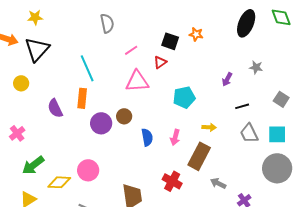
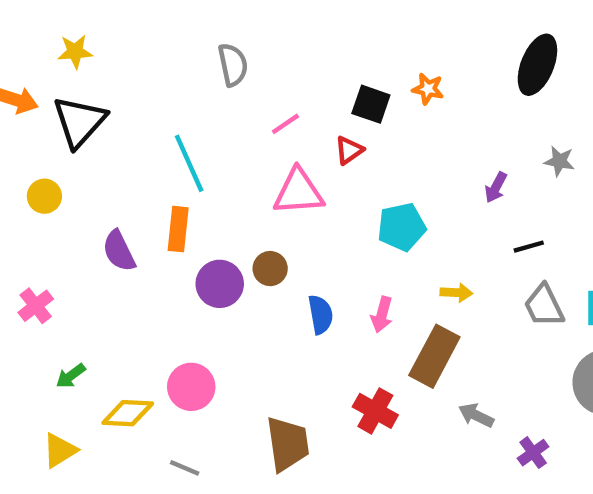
green arrow: (33, 165) -> (71, 376), size x0.6

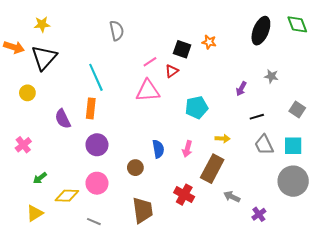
pink line: (285, 124) -> (150, 62), moved
brown circle: (270, 269) -> (135, 168), moved
purple circle: (220, 284) -> (97, 145), moved

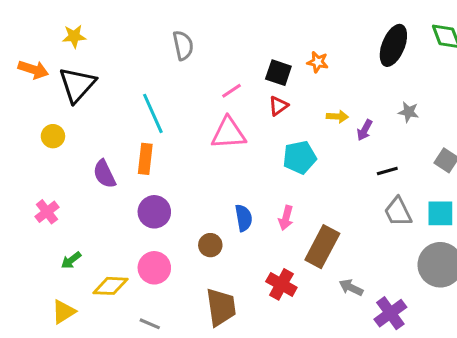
red triangle: (172, 71) -> (278, 106), moved
yellow arrow: (223, 139) -> (337, 116), moved
purple cross: (259, 214) -> (390, 313), size x1.5

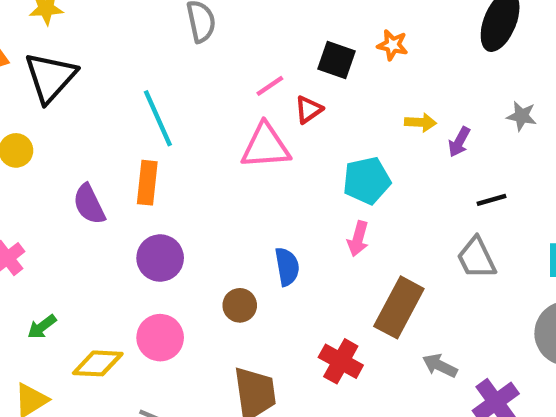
red triangle: (278, 106) -> (309, 110), moved
gray trapezoid: (398, 212) -> (476, 258), moved
pink arrow: (286, 218) -> (358, 239), moved

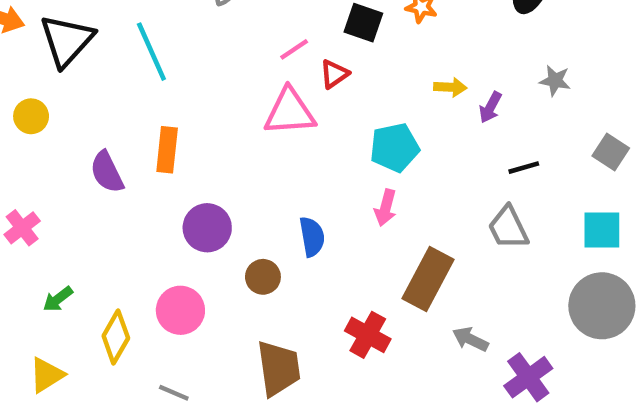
cyan line: (158, 118) -> (151, 52), moved
purple circle: (160, 258) -> (207, 228), moved
yellow diamond: (98, 363) -> (116, 337), turned -63

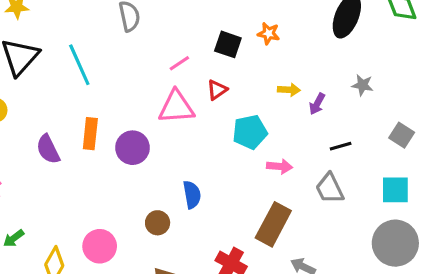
red triangle: (334, 74) -> (217, 90), moved
pink arrow: (386, 208) -> (280, 166), moved, turned -100
purple circle: (207, 228) -> (132, 148), moved

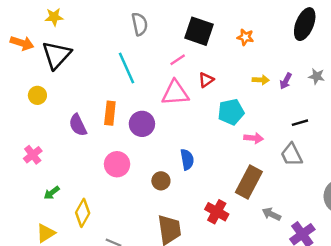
black square: (228, 44) -> (199, 31), moved, size x1.4
cyan line: (79, 65) -> (127, 68), moved
purple arrow: (317, 104) -> (286, 81), moved
pink circle: (100, 246) -> (117, 164), moved

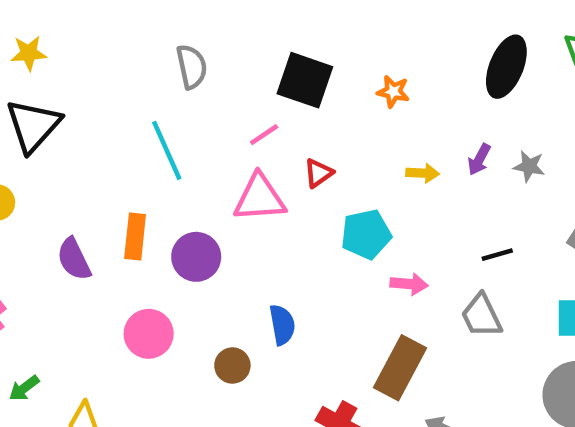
purple arrow: (286, 81) -> (479, 159), moved

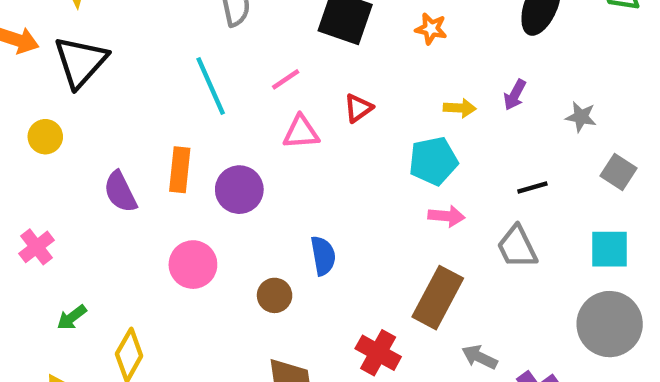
pink line: (264, 135) -> (286, 79), moved
gray star: (529, 166) -> (581, 117), moved
pink triangle: (260, 198) -> (301, 132), size x0.7
cyan pentagon: (366, 234) -> (433, 161), moved

